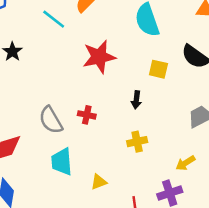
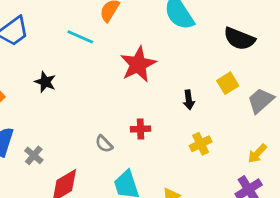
yellow square: (158, 69) -> (228, 83), moved, turned -30
gray semicircle: (51, 120) -> (104, 144), size x0.6

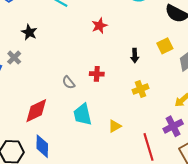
red star: (138, 64) -> (99, 26), size x0.6
gray cross: (34, 155) -> (14, 58), moved

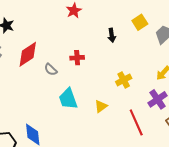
yellow cross: (141, 89) -> (124, 80), moved
red diamond: (36, 111) -> (28, 54), moved

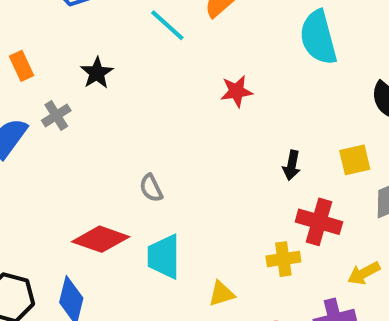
red diamond: (28, 54) -> (101, 239), moved, turned 32
red cross: (77, 58) -> (319, 222), moved, size x1.5

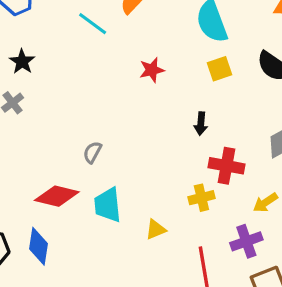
black star: (97, 73) -> (22, 62), moved
yellow square: (355, 160) -> (219, 69), moved
gray semicircle: (151, 188) -> (92, 152), turned 60

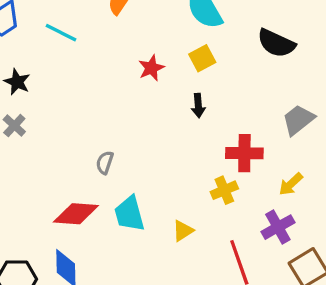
cyan line: (93, 24) -> (61, 33), moved
yellow square: (219, 69) -> (202, 58), moved
black arrow: (201, 124) -> (198, 106), moved

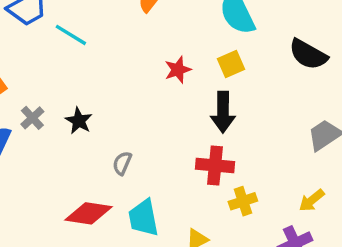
cyan line: (61, 33) -> (71, 35), moved
black star: (17, 82) -> (79, 121), moved
black arrow: (198, 106) -> (223, 112), size x1.6
red cross: (244, 153) -> (215, 165), moved

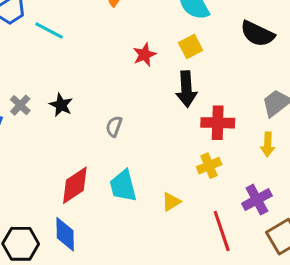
gray semicircle: (122, 163) -> (114, 126), moved
red cross: (215, 165) -> (218, 123), moved
yellow arrow: (312, 200) -> (268, 144), moved, turned -45
red diamond: (88, 213) -> (75, 185), turned -39

